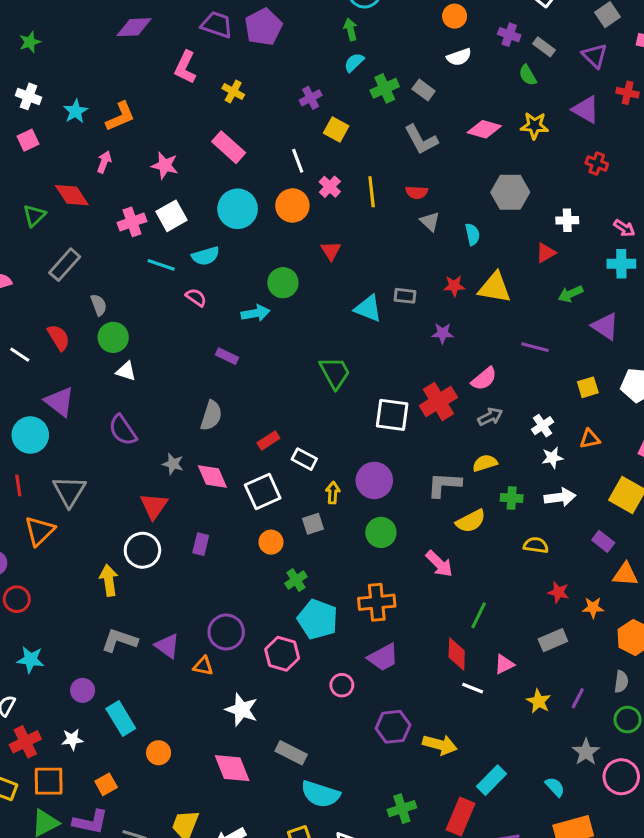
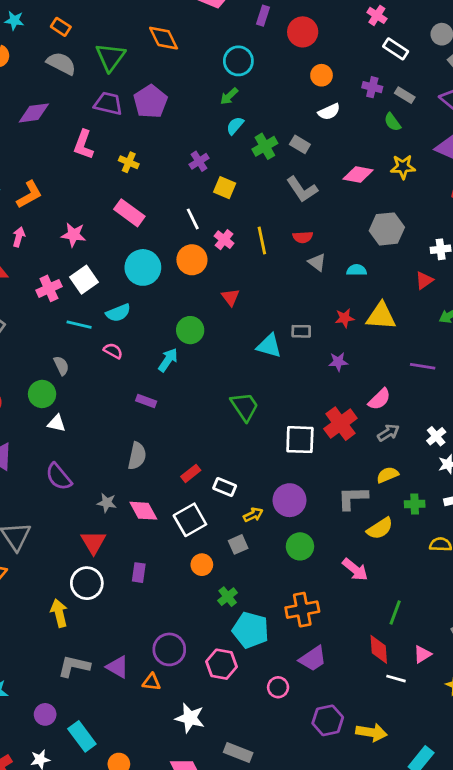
green arrow: (351, 29) -> (229, 96), turned -114
cyan semicircle: (472, 234) -> (357, 270), turned -72
gray semicircle: (99, 305) -> (61, 366), moved
cyan arrow: (255, 313) -> (168, 360), turned -40
yellow arrow: (333, 493) -> (253, 515), turned 66

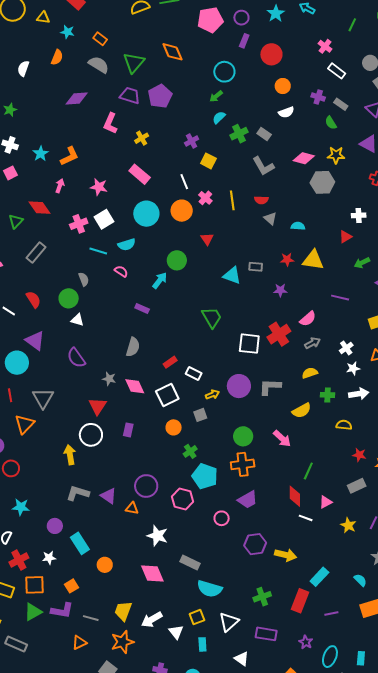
yellow cross: (129, 162) -> (142, 138), turned 32
gray hexagon: (387, 229) -> (322, 182), moved
gray L-shape: (353, 498) -> (270, 387), moved
green circle: (300, 546) -> (243, 436), moved

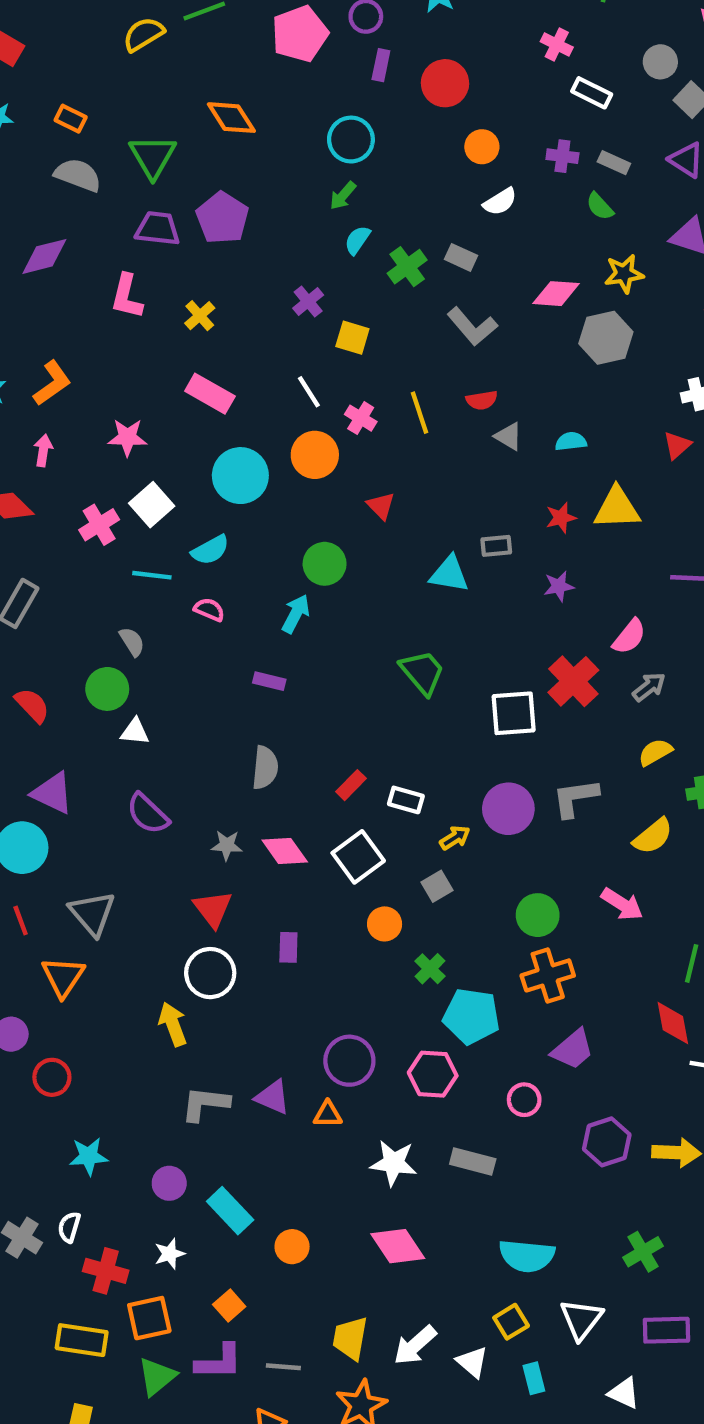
red cross: (19, 560) -> (106, 1271), turned -36
gray rectangle: (190, 563) -> (473, 1161), moved

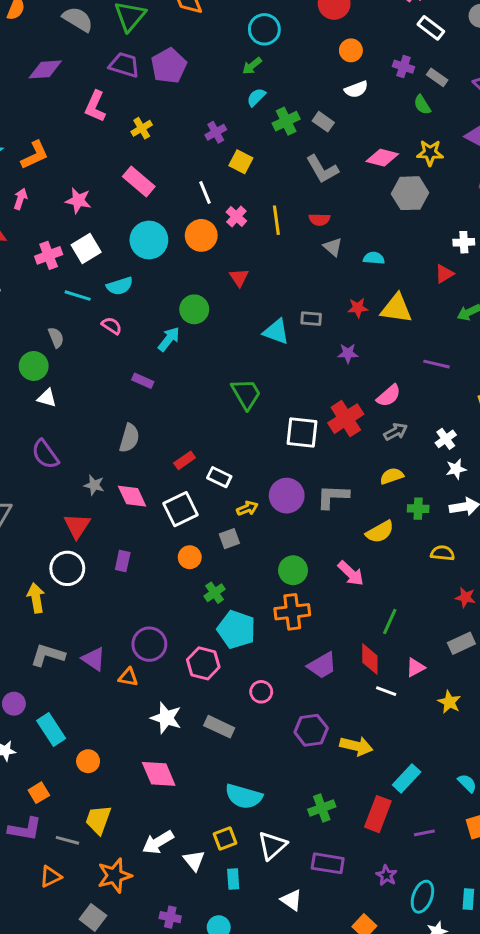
purple trapezoid: (573, 1049) -> (322, 665), moved
yellow trapezoid: (350, 1338) -> (98, 820), moved

